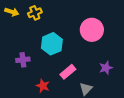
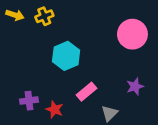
pink circle: (92, 30) -> (132, 34), moved
purple cross: (23, 60) -> (29, 101), moved

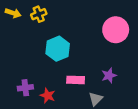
purple star: (135, 87) -> (109, 75), moved
pink rectangle: (86, 92) -> (76, 80), turned 42

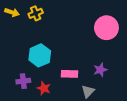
cyan hexagon: (58, 49) -> (40, 55), moved

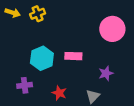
pink rectangle: (70, 74) -> (73, 56), moved
red star: (44, 88) -> (59, 93), moved

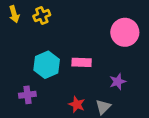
yellow arrow: (13, 13) -> (14, 14), turned 56
red star: (59, 93) -> (77, 104), moved

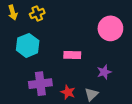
cyan hexagon: (47, 65) -> (28, 45), moved
purple cross: (27, 95) -> (40, 84), moved, size x1.5

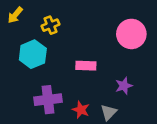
yellow arrow: (13, 12) -> (15, 15), turned 56
yellow cross: (37, 14) -> (51, 25), moved

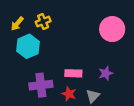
yellow arrow: (15, 15) -> (17, 24), moved
pink rectangle: (86, 66) -> (73, 73), moved

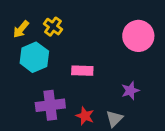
yellow cross: (43, 21) -> (53, 27), turned -32
pink rectangle: (73, 73) -> (82, 71), moved

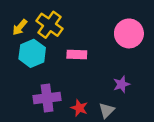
yellow cross: (53, 27) -> (50, 25), size x1.5
pink rectangle: (82, 71) -> (77, 55), moved

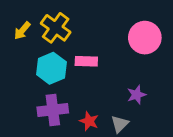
cyan hexagon: (32, 53) -> (51, 68), moved

